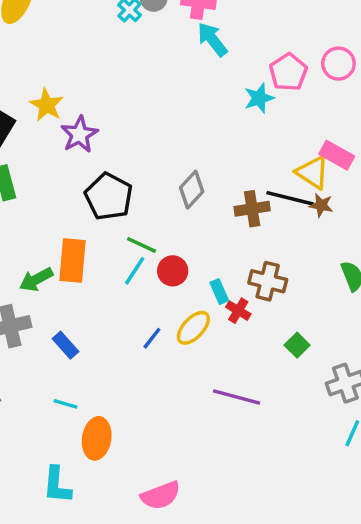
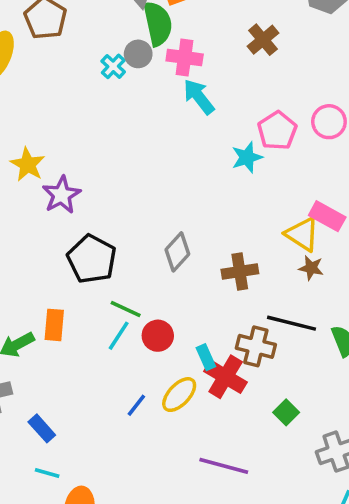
black line: (290, 198) -> (292, 323), moved
orange rectangle: (72, 260) -> (54, 325), size x0.7
red cross: (238, 311) -> (226, 377), size x1.6
blue rectangle: (66, 345) -> (42, 428), moved

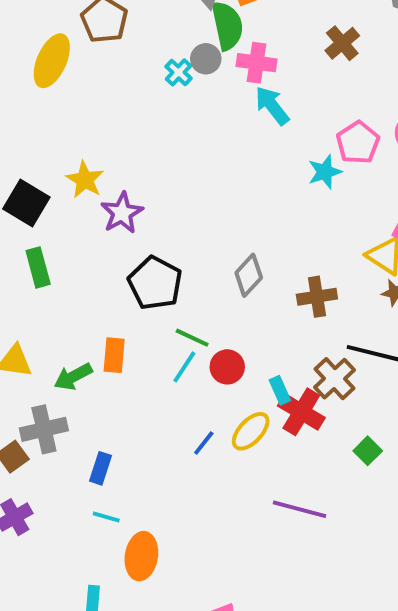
brown cross: (256, 346) -> (334, 379), turned 33
blue rectangle: (42, 428) -> (100, 468), turned 60

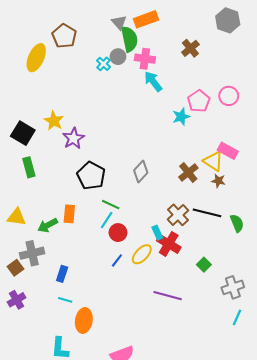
brown cross: (317, 297) -> (188, 173), moved, turned -30
red circle: (227, 367) -> (118, 233), moved
brown cross: (334, 379) -> (178, 215), moved

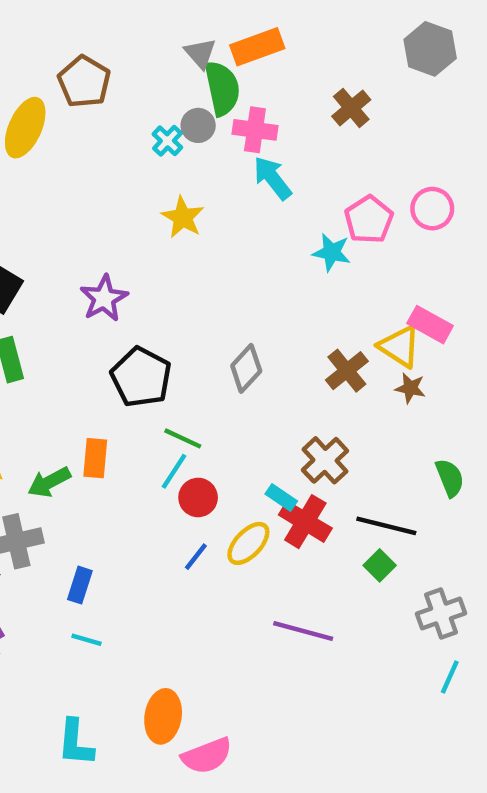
cyan star: (181, 117) -> (332, 252), turned 30
yellow star: (54, 121) -> (183, 217), moved
black line: (207, 213) -> (386, 526), moved
cyan rectangle: (157, 233) -> (281, 498), turned -32
orange ellipse: (84, 320) -> (163, 716), moved

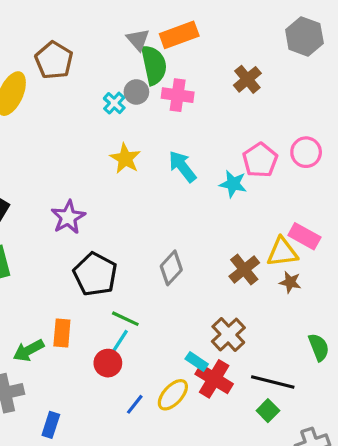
cyan arrow: (272, 178) -> (182, 166), moved
yellow triangle: (399, 346) -> (282, 252), turned -40
red circle: (198, 498) -> (108, 363), moved

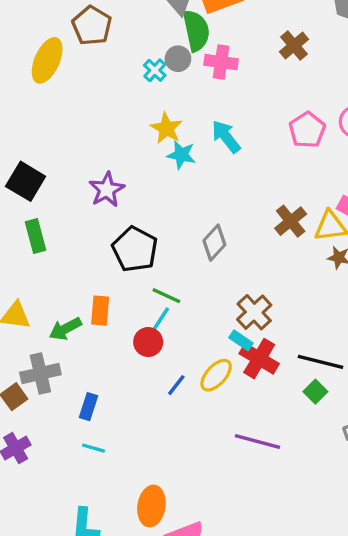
cyan star: (233, 184) -> (181, 155), moved
brown cross: (244, 270) -> (291, 221), moved
brown cross: (228, 335) -> (254, 312), moved

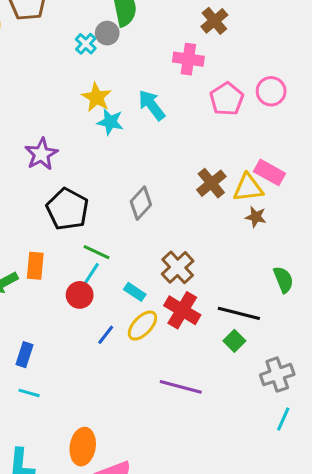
pink cross: (221, 62) -> (188, 59), moved
cyan rectangle: (241, 340) -> (135, 292), moved

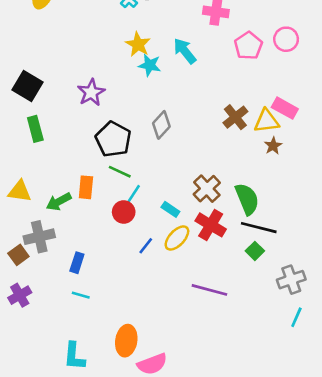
gray diamond: (141, 203) -> (161, 125), moved
brown star: (256, 217) -> (273, 146), turned 30
green line: (96, 252) -> (120, 172), moved
green semicircle: (283, 280) -> (247, 199), moved, size x1.4

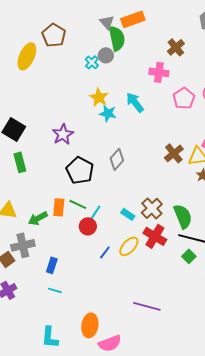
green line: (120, 172) -> (78, 204), moved
cyan rectangle: (170, 209) -> (128, 214), moved
purple line: (209, 290) -> (147, 306), moved

